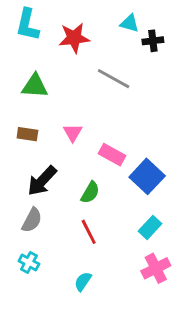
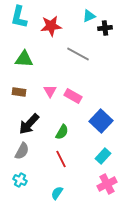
cyan triangle: (130, 23) -> (89, 16), turned -40
pink rectangle: (112, 155) -> (73, 96), moved

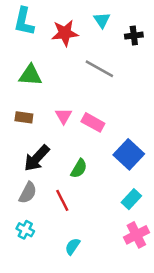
cyan triangle: (89, 16) -> (102, 20), moved, turned -40
red line: (61, 159) -> (62, 200), moved

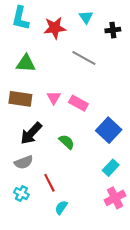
brown rectangle: (24, 117) -> (20, 99), size x1.5
green semicircle: (79, 168) -> (67, 142), turned -77
gray semicircle: (28, 193) -> (24, 162), turned 42
red line: (62, 200) -> (49, 183), moved

